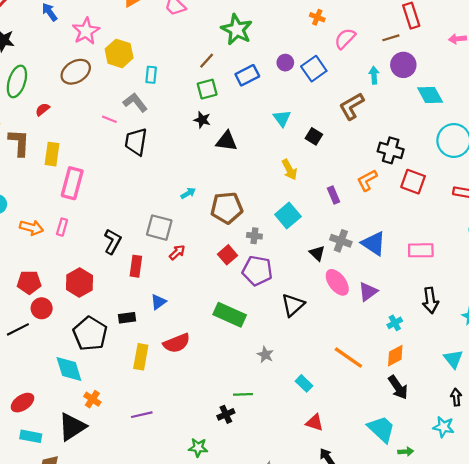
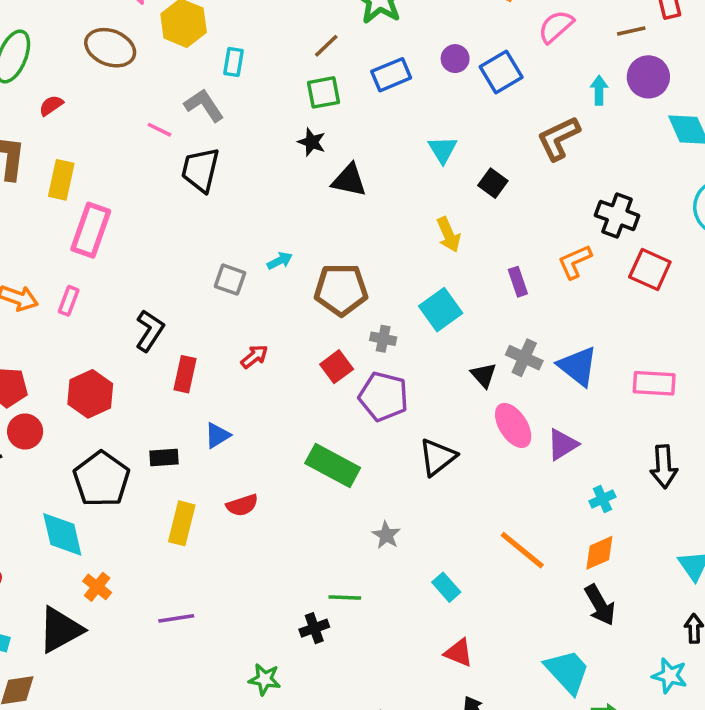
brown ellipse: (76, 72) -> (110, 48), turned 48
gray square: (159, 228) -> (230, 280), moved, size x0.7
red semicircle: (177, 343) -> (242, 505), size x0.7

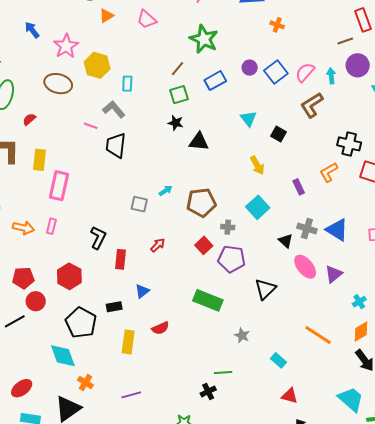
pink semicircle: (556, 27) -> (305, 72), moved

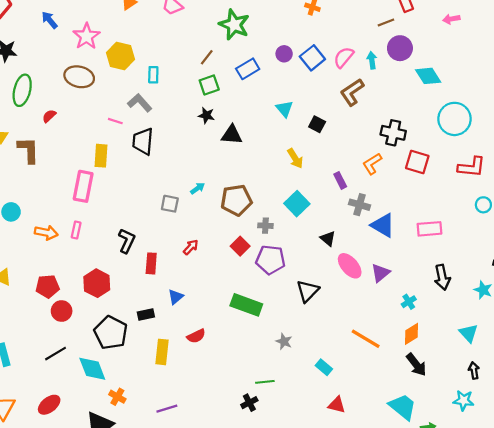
yellow rectangle: (40, 160) -> (101, 156), moved
gray cross: (307, 229) -> (359, 205), moved
black line: (15, 321) -> (55, 354), moved

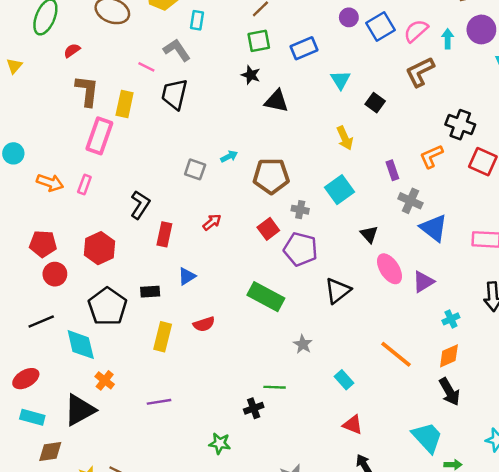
blue rectangle: (248, 69) -> (304, 48), moved
brown L-shape: (28, 150) -> (87, 91), moved

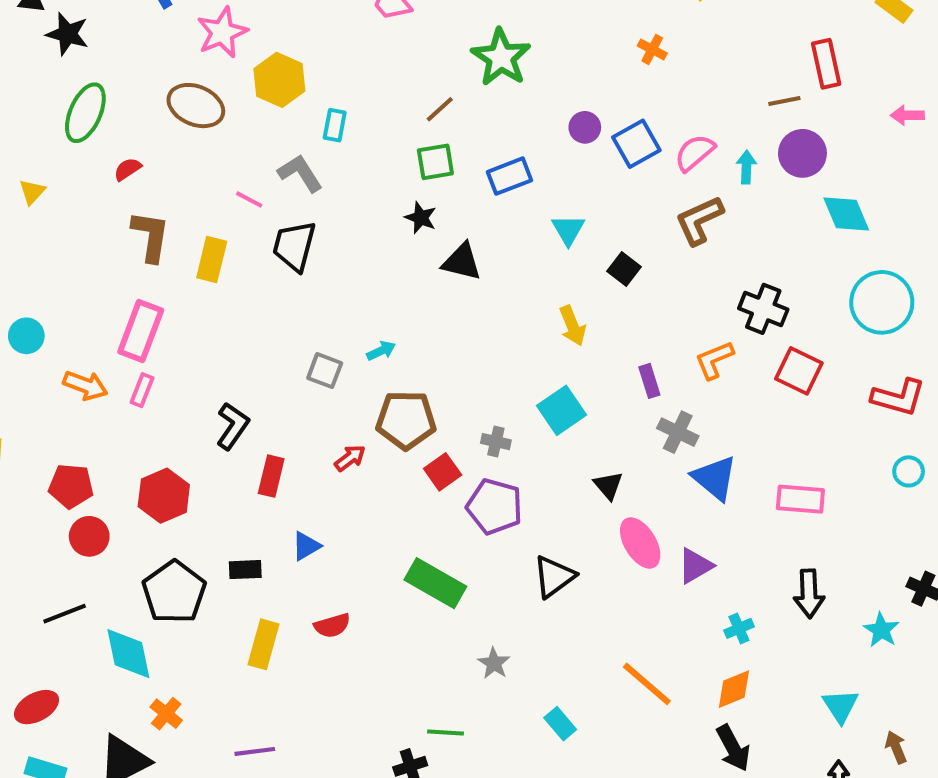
pink rectangle: (99, 136) -> (141, 331), moved
brown pentagon: (271, 176) -> (406, 420), moved

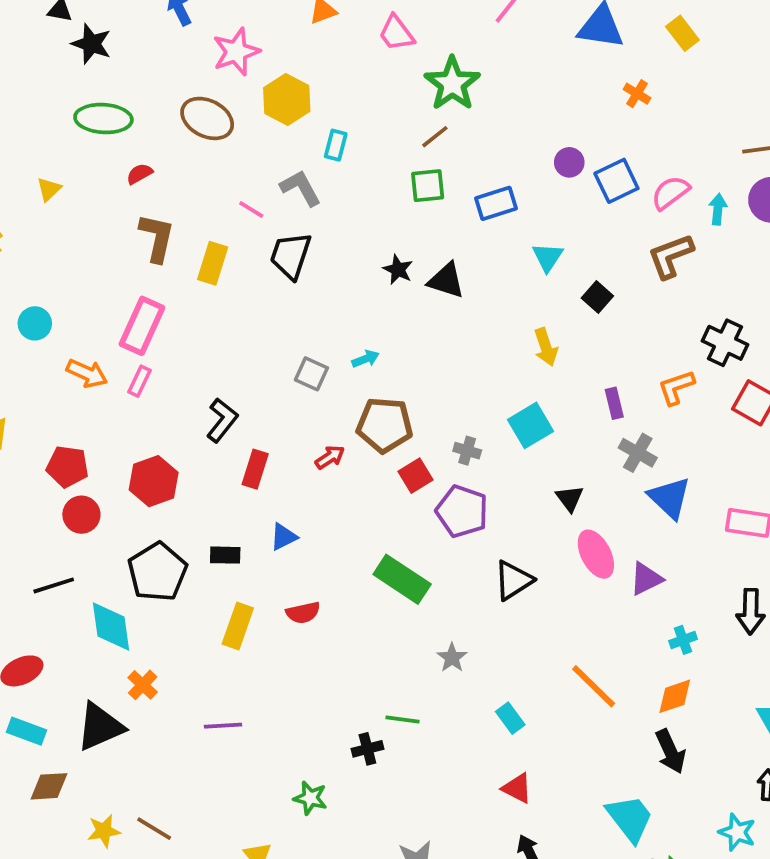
green star: (501, 57) -> (452, 84), moved
green ellipse: (85, 113) -> (103, 119), turned 66
black star: (421, 218) -> (398, 270), moved

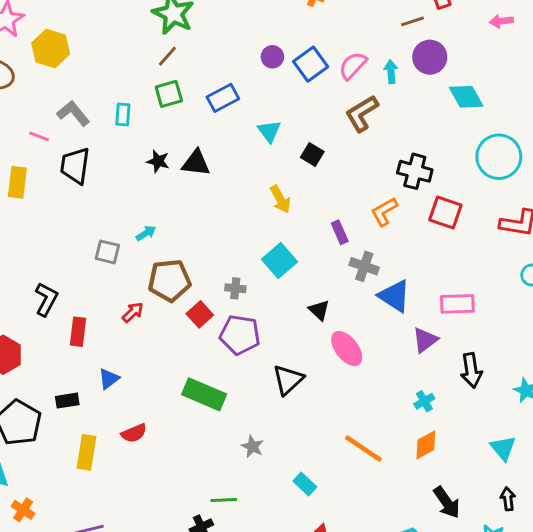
cyan rectangle: (336, 145) -> (123, 114), moved
purple triangle: (646, 579) -> (425, 340), moved
black arrow: (670, 751) -> (447, 502), moved

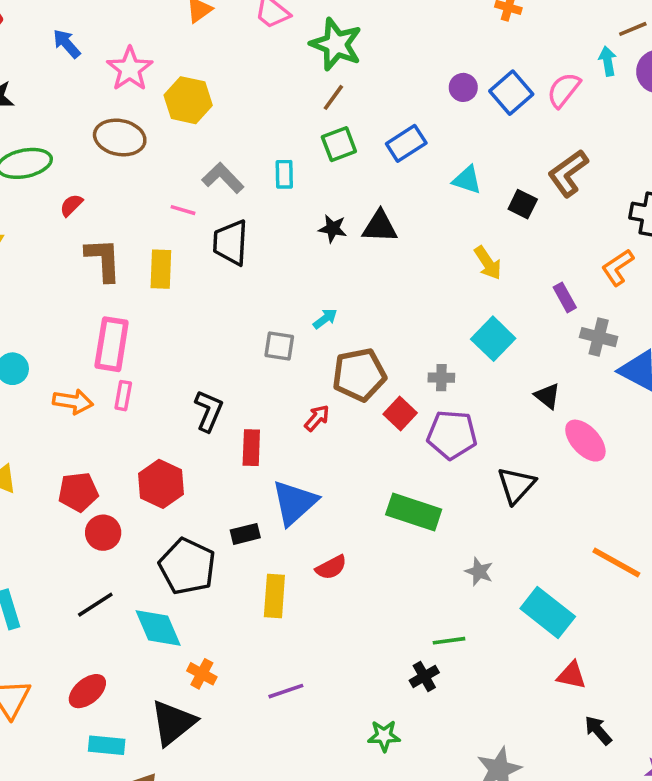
cyan arrow: (391, 72) -> (608, 61), moved
brown L-shape: (362, 113) -> (568, 173), moved
cyan triangle: (269, 131) -> (467, 180), turned -30
blue triangle: (109, 379) -> (294, 503), size x1.8
cyan rectangle: (305, 484) -> (548, 613), size x1.8

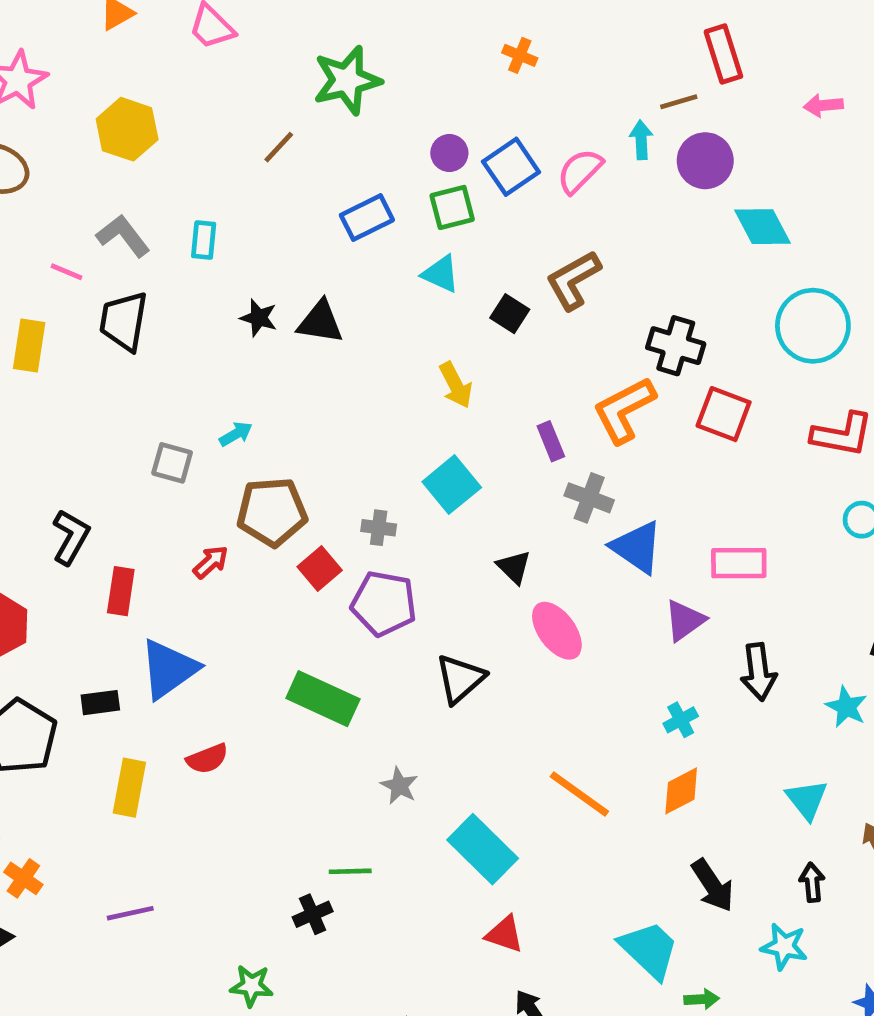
green star: (336, 44) -> (347, 80), moved, turned 30
yellow hexagon: (188, 100) -> (127, 129), moved
green square: (339, 144) -> (452, 207), moved
orange L-shape: (618, 267) -> (624, 410), size x1.4

